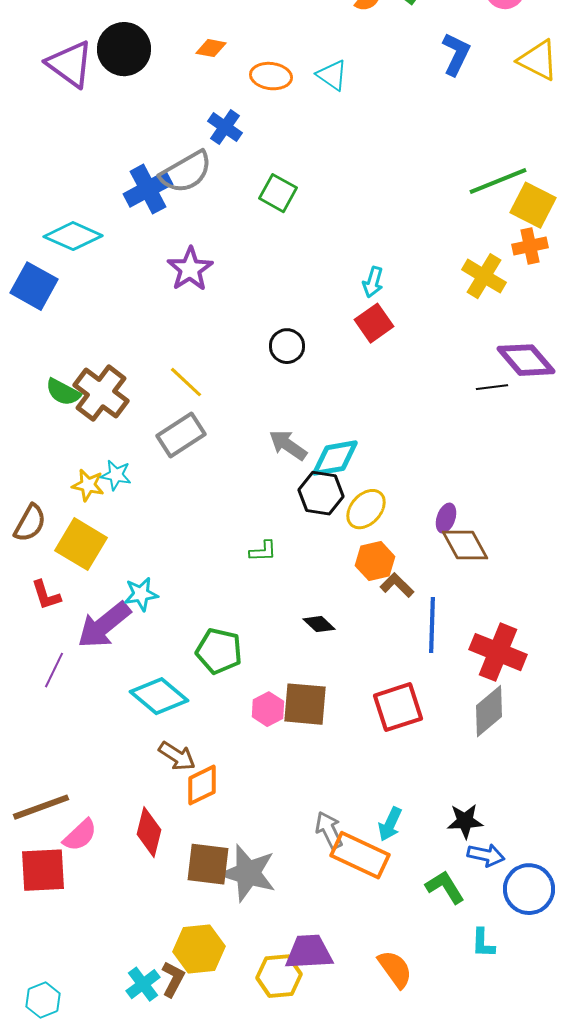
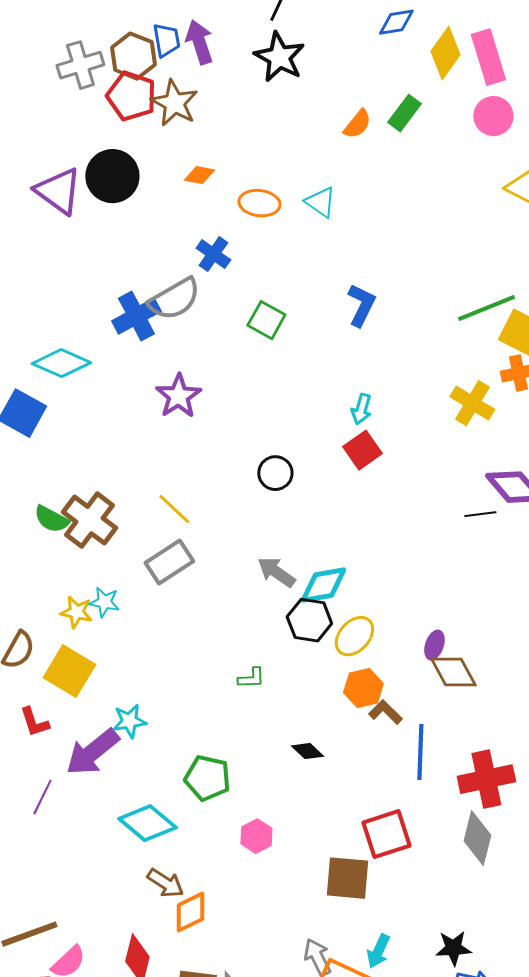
blue L-shape: (456, 54) -> (361, 305), moved
red cross: (498, 652) -> (486, 779), turned -34
brown square: (305, 704) -> (347, 878), moved
gray diamond: (489, 711) -> (477, 838), turned -36

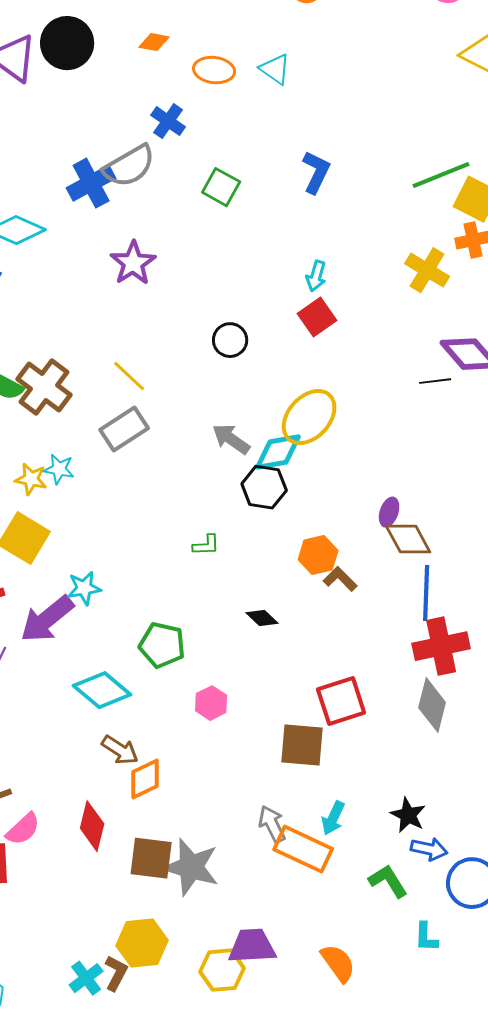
yellow ellipse: (354, 636) -> (309, 417), moved, size x1.4
blue line: (420, 752) -> (426, 593), moved
black star: (453, 948) -> (408, 815), turned 30

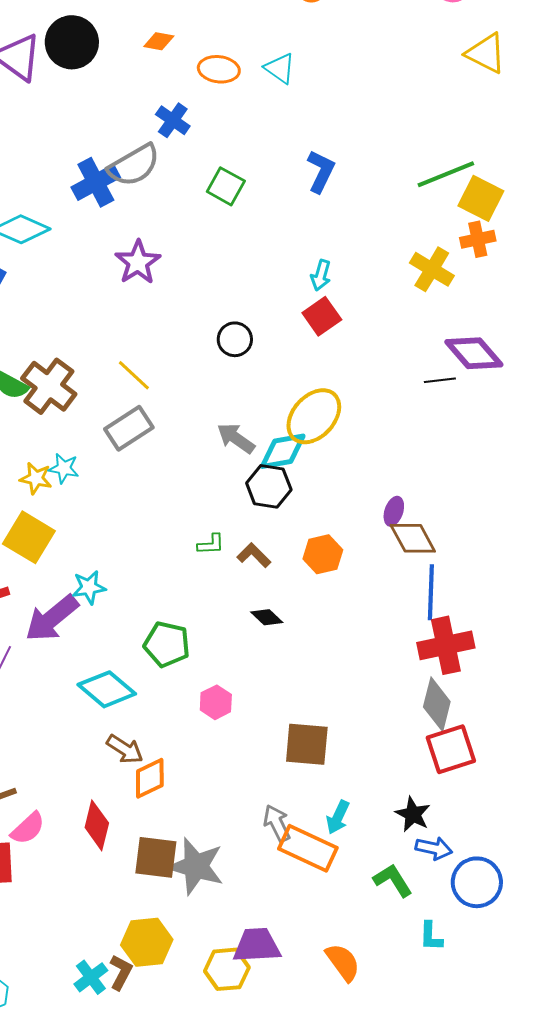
brown L-shape: (340, 579) -> (254, 555), moved
red square: (341, 701) -> (451, 749), moved

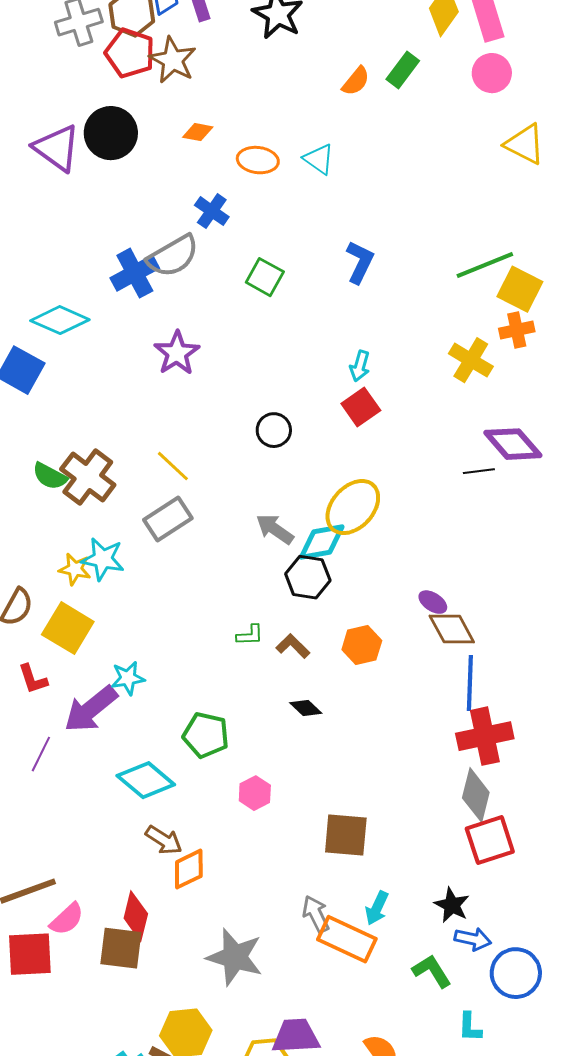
cyan star: (64, 468) -> (103, 559), size x1.4
purple ellipse: (394, 511) -> (433, 602), turned -76
brown square: (156, 857) -> (121, 948), moved

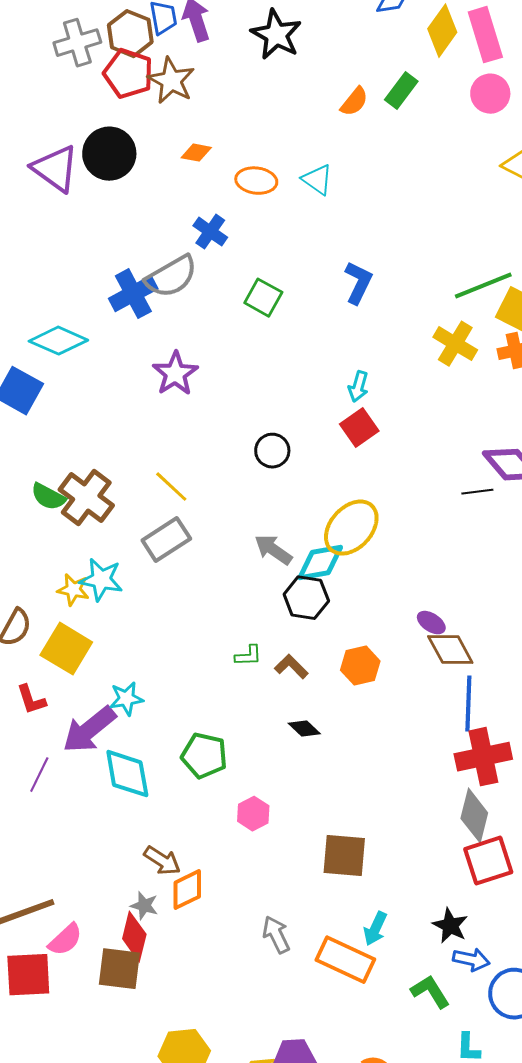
yellow cross: (471, 360) -> (455, 344), moved
cyan diamond: (146, 780) -> (127, 774), moved, turned 40
gray arrow: (316, 914) -> (276, 935), moved
gray star: (235, 957) -> (144, 906), moved, size x0.5

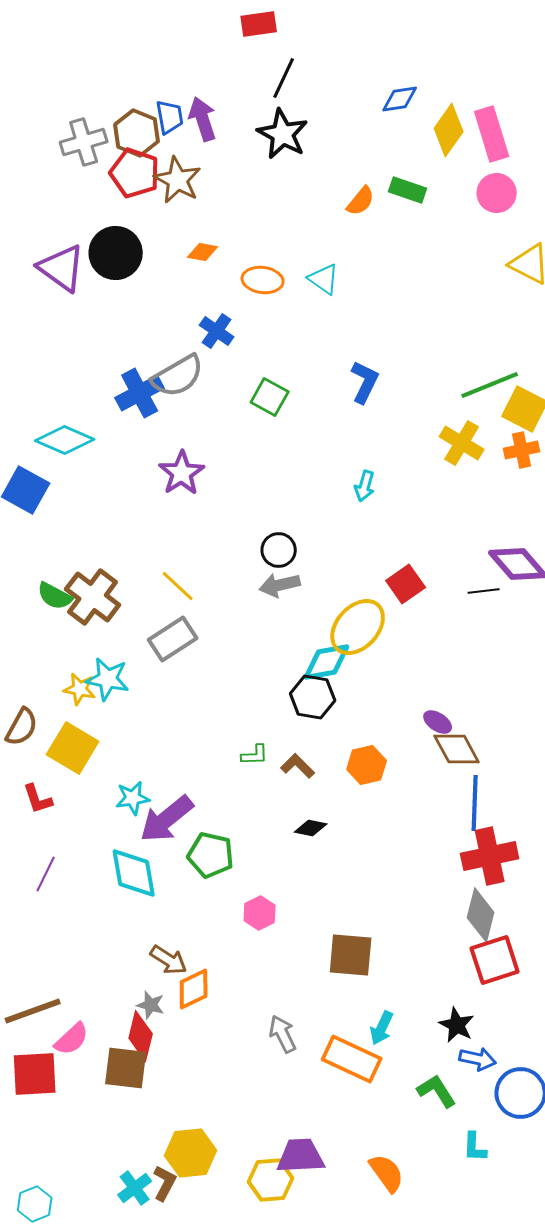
green rectangle: (401, 91) -> (408, 190), turned 72
red square: (359, 428) -> (406, 584), moved
gray arrow: (273, 550) -> (280, 585), moved, turned -48
black diamond: (304, 729) -> (311, 828), turned -32
purple arrow: (89, 730) -> (167, 819), moved

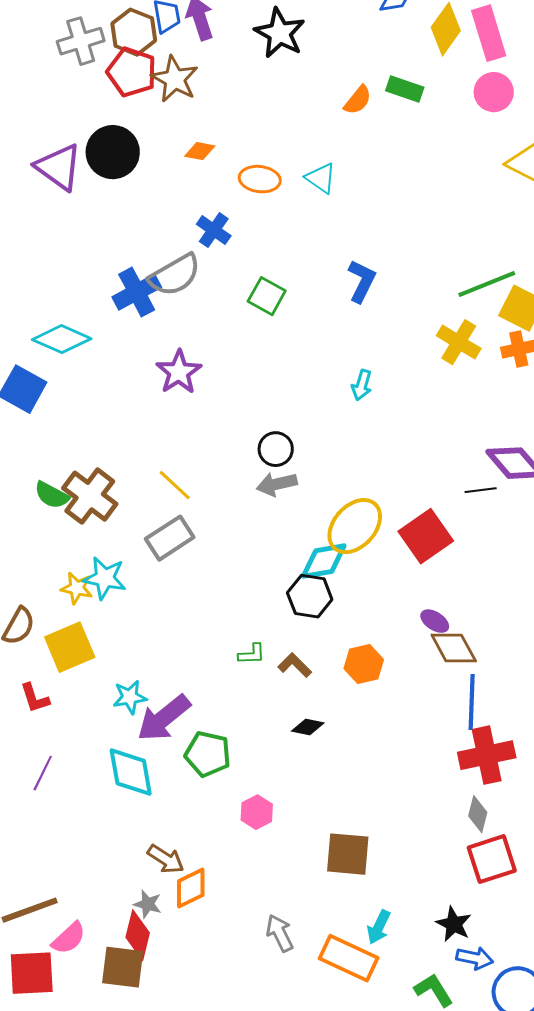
red square: (406, 584) -> (426, 536), moved, size x1.4
yellow square: (73, 748) -> (70, 647), turned 36
gray diamond: (481, 915) -> (478, 814), size x0.7

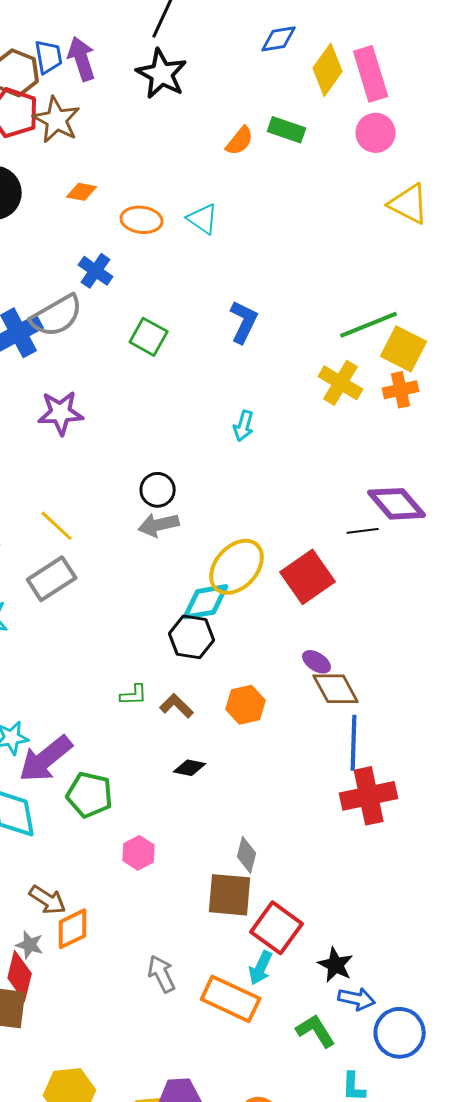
purple star: (179, 372) -> (61, 413), turned 30
gray diamond: (478, 814) -> (247, 855), moved
red square: (492, 859) -> (277, 928), moved, turned -36

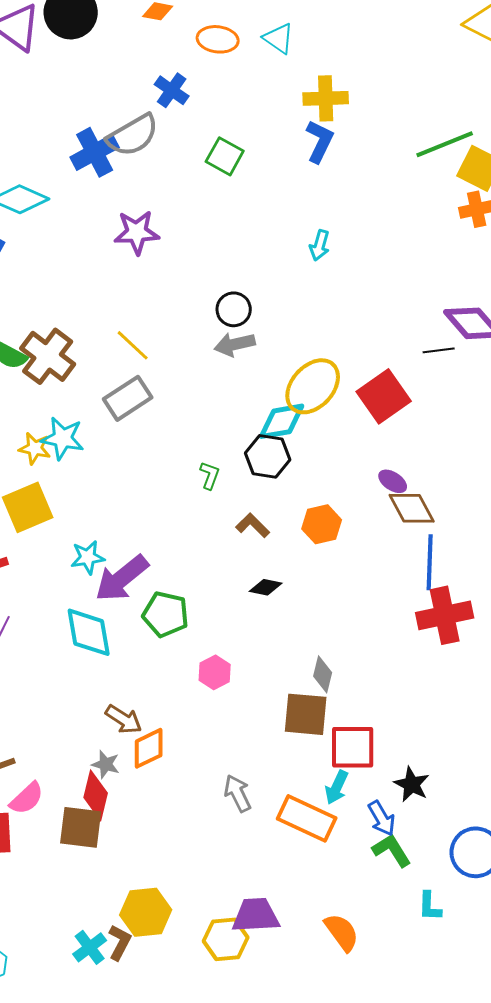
yellow cross: (341, 383) -> (326, 98), moved, turned -33
green L-shape: (134, 695) -> (210, 475), moved, turned -68
red square: (277, 928) -> (353, 747), turned -36
blue arrow: (357, 999) -> (382, 818), moved, turned 48

